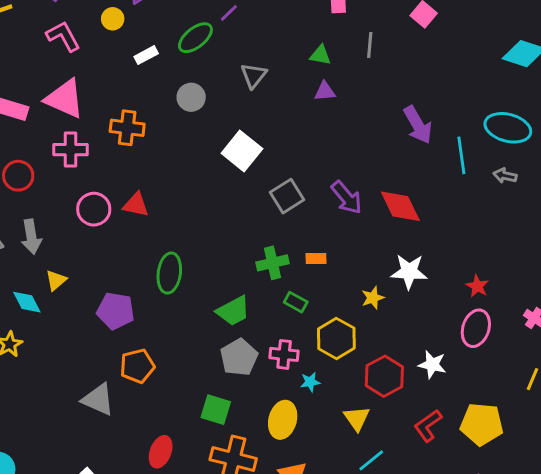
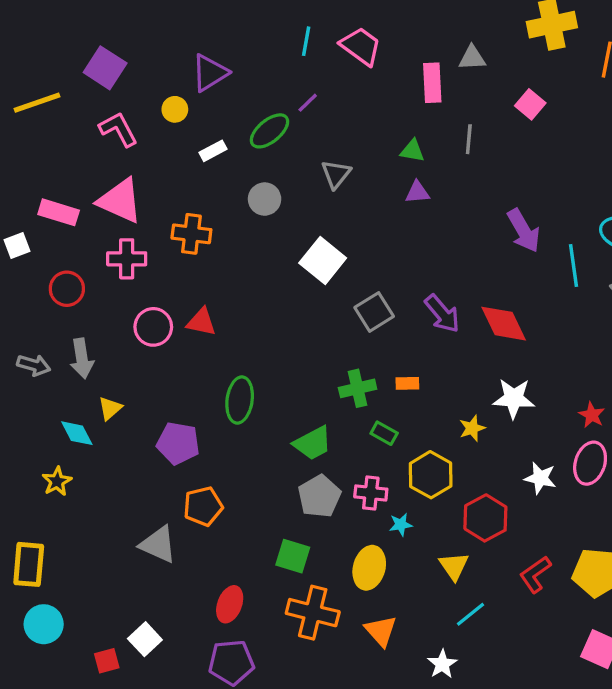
white star: (432, 365) -> (540, 478), moved

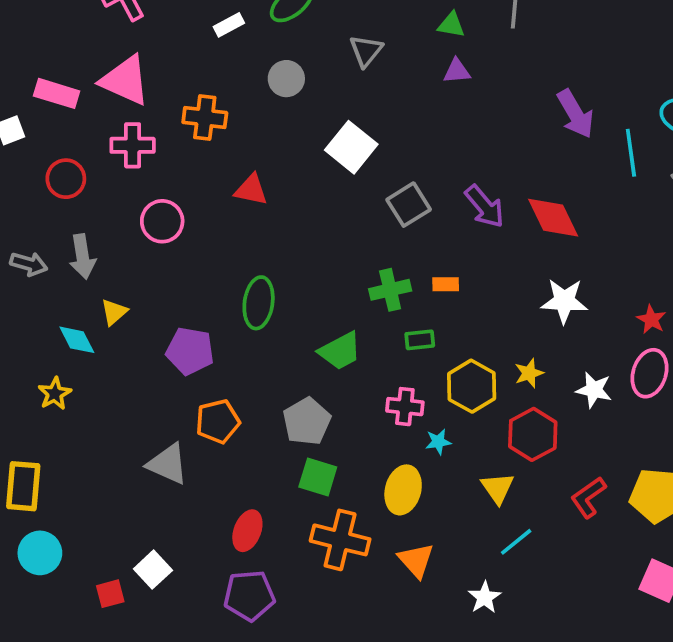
red triangle: (201, 322) -> (251, 190), moved
yellow star: (472, 428) -> (529, 373), moved
green rectangle: (384, 433) -> (420, 340), turned -35
gray pentagon: (319, 496) -> (307, 421), moved

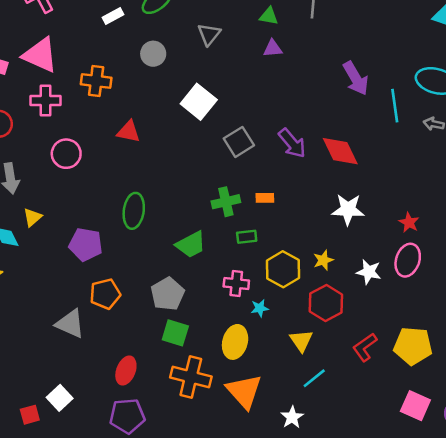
orange triangle: (416, 560) -> (244, 391), size x1.4

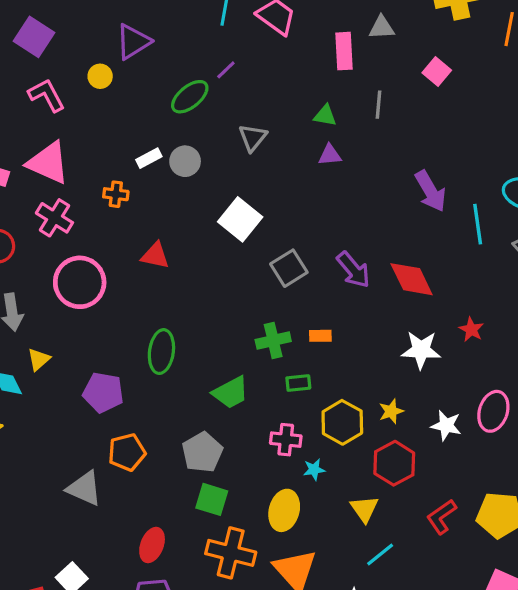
white rectangle: (113, 16) -> (149, 158), moved
orange cross: (96, 81) -> (116, 194), size x0.7
pink cross: (45, 100) -> (54, 218), turned 32
pink circle: (66, 154) -> (80, 282), size x1.4
red star: (409, 222) -> (471, 330), moved

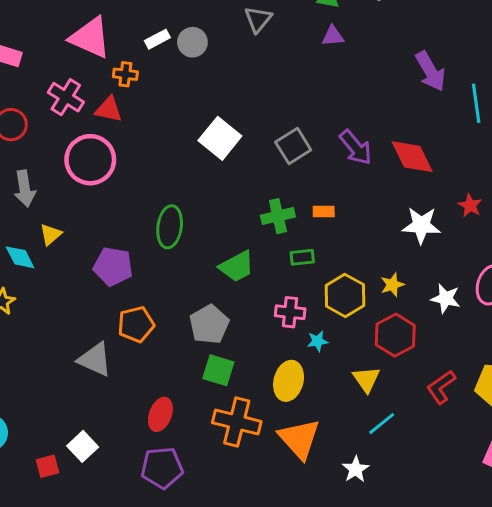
pink triangle: (48, 163) -> (90, 38), moved
white square: (240, 219) -> (220, 138), moved
red triangle: (155, 256) -> (109, 109), moved

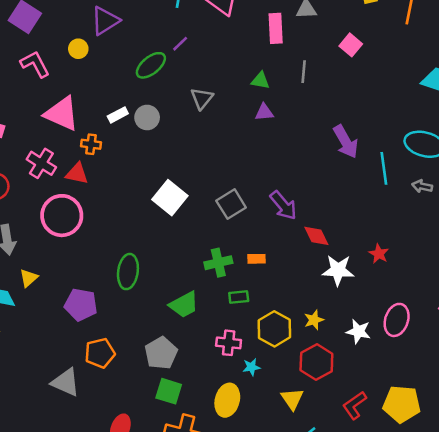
red diamond: (412, 157) -> (316, 236), moved, size x0.7

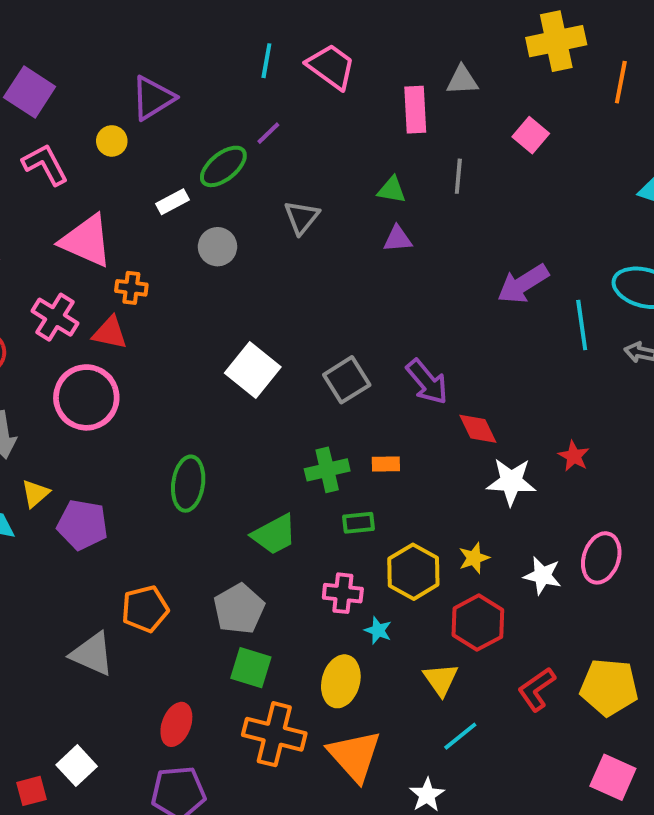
white rectangle: (118, 115) -> (172, 202), moved
purple arrow: (346, 142) -> (523, 284), turned 88
purple pentagon: (81, 305) -> (82, 525), moved
cyan star: (251, 367) -> (378, 630), turned 30

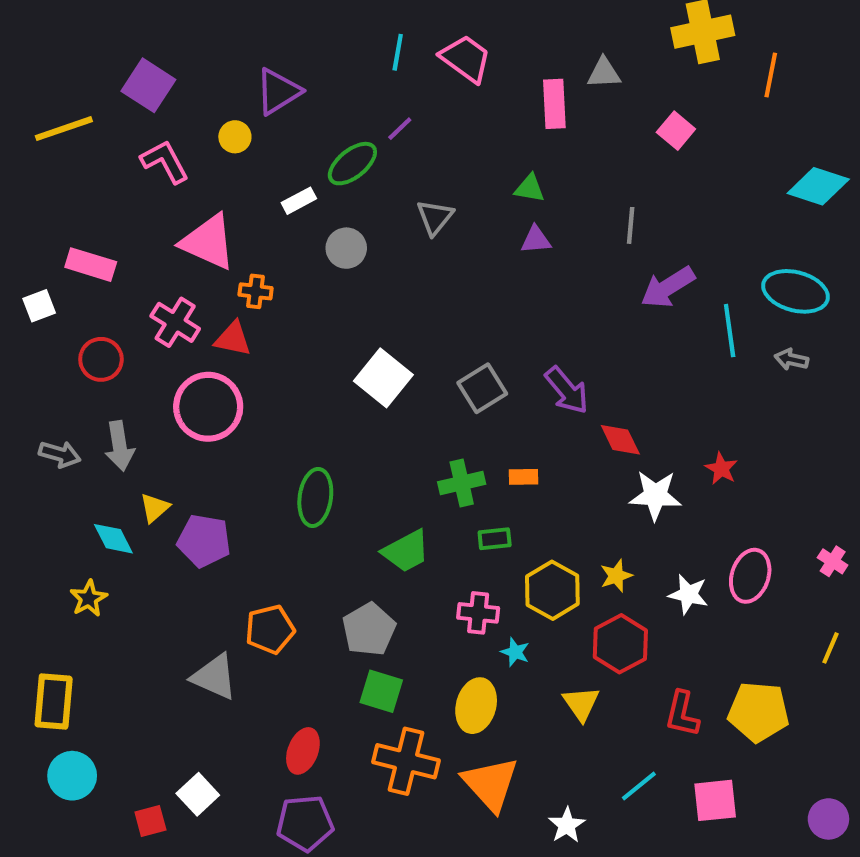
gray line: (458, 176) -> (631, 225), moved
red L-shape: (537, 689) -> (682, 714), turned -42
cyan line: (460, 736) -> (639, 786), moved
pink square: (613, 777) -> (715, 800), moved, turned -30

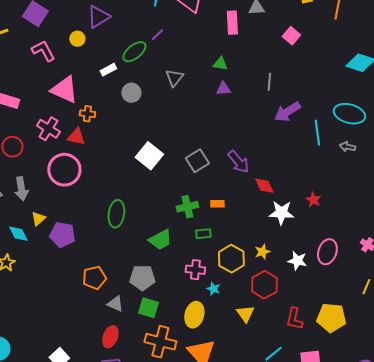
gray pentagon: (369, 629) -> (142, 278), turned 30
gray triangle: (214, 677) -> (115, 304), moved, size x0.7

